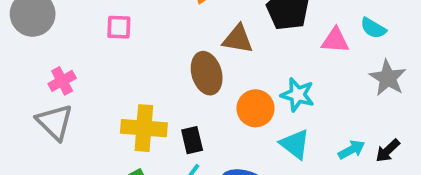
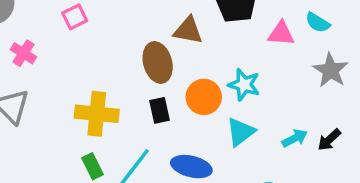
pink square: (119, 27) -> (75, 17), turned -30
pink cross: (62, 81) -> (23, 53), moved, turned -30
black rectangle: (192, 140) -> (160, 110), moved
cyan triangle: (295, 144) -> (241, 132), turned 44

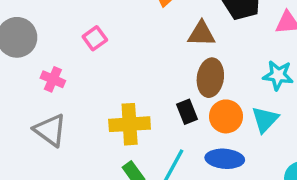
brown ellipse: (158, 62) -> (210, 78), moved, turned 33
cyan star: (244, 85) -> (278, 75), moved
orange circle: (204, 97) -> (226, 116), moved

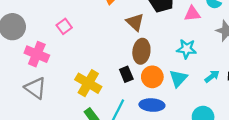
brown triangle: (201, 34) -> (135, 22), turned 42
pink cross: (53, 79) -> (37, 54), size x1.5
yellow cross: (130, 124) -> (88, 83), turned 35

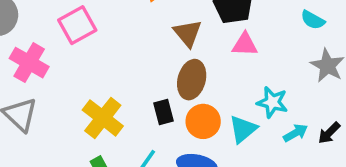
pink triangle: (192, 14) -> (245, 45), moved
pink square: (64, 26) -> (77, 25), size x1.5
cyan star: (186, 49) -> (272, 102), moved

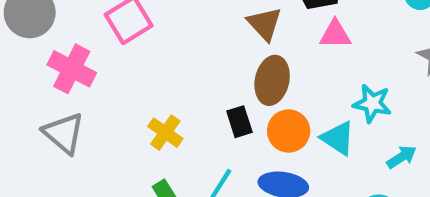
yellow cross: (103, 118) -> (165, 133), size x0.7
cyan triangle: (243, 129) -> (338, 138), turned -44
cyan arrow: (296, 133) -> (402, 157), moved

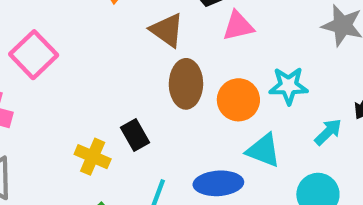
black rectangle: (239, 122) -> (135, 135), moved
orange circle: (289, 131) -> (238, 100), moved
cyan triangle: (338, 138) -> (263, 150), moved

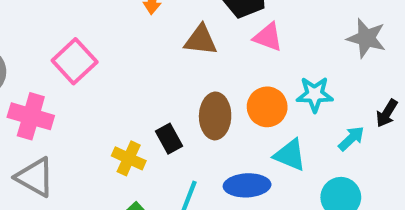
pink triangle: (238, 26) -> (268, 37), turned 32
brown triangle: (167, 30) -> (201, 40), turned -30
brown ellipse: (186, 84) -> (215, 116), moved

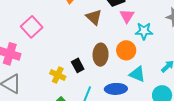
pink triangle: (268, 37) -> (127, 16), turned 42
brown triangle: (201, 40) -> (94, 17), turned 36
cyan star: (315, 94) -> (144, 31), moved

